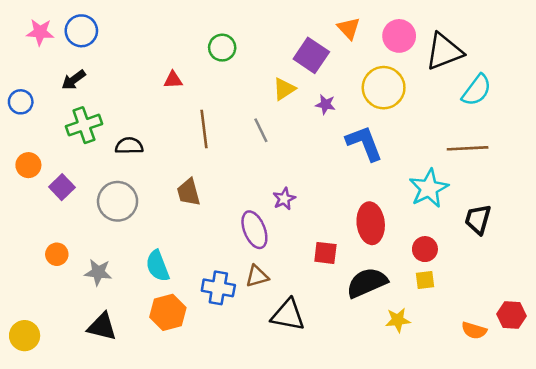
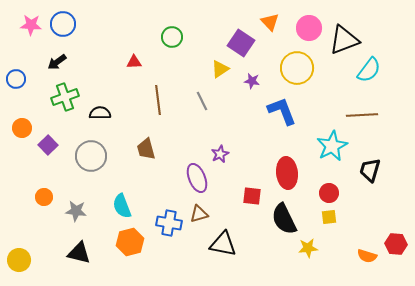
black semicircle: (367, 283) -> (284, 219), turned -92

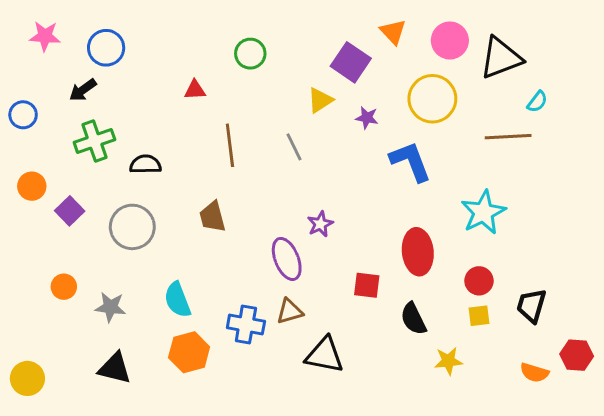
blue circle: (63, 24) -> (106, 48), moved
cyan semicircle: (369, 70) -> (537, 102), size x0.6
brown line: (362, 115) -> (508, 137), moved
black trapezoid: (370, 170) -> (531, 306), moved
black semicircle: (284, 219) -> (413, 319), size x0.7

